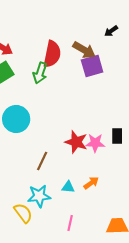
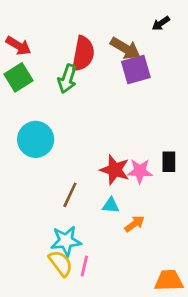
cyan triangle: (68, 187) -> (111, 205), moved
yellow semicircle: (23, 213) -> (61, 263), moved
pink line: (70, 223) -> (84, 266), moved

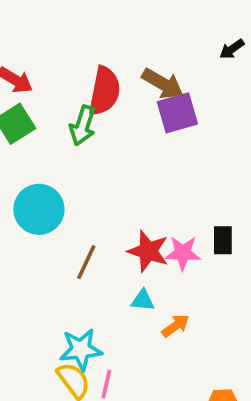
black arrow: (161, 23) -> (232, 49), moved
brown line: (70, 195) -> (86, 262), moved

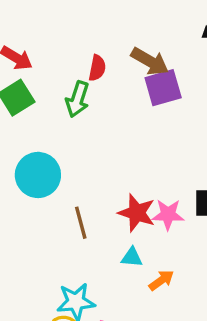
red semicircle: (104, 91) -> (97, 68), size x0.6
brown line: (86, 262) -> (81, 223), turned -40

